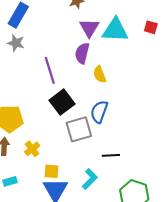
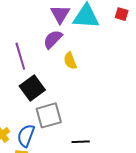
purple semicircle: (82, 53) -> (53, 39), turned 30
blue semicircle: (99, 112) -> (26, 136), moved

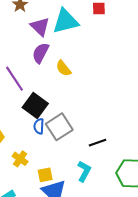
blue semicircle: (26, 136) -> (39, 126), moved, size x0.7

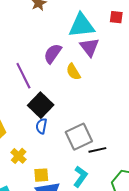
purple triangle: (40, 27) -> (89, 47), moved
gray square: (59, 127) -> (79, 137), moved

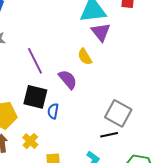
purple semicircle: (53, 54) -> (68, 79), moved, turned 105
black square: (41, 105) -> (35, 97), moved, turned -30
gray square: (79, 137) -> (118, 113), moved, turned -36

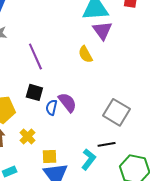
purple semicircle: (68, 79) -> (67, 102), moved
black square: (35, 97) -> (34, 92), size x0.7
black line: (109, 135) -> (107, 144), moved

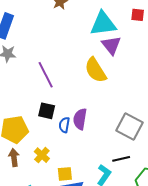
yellow semicircle: (85, 54) -> (95, 70), size x1.5
purple semicircle: (67, 102) -> (80, 119), turned -130

